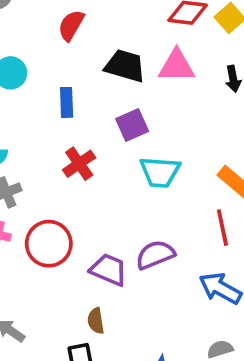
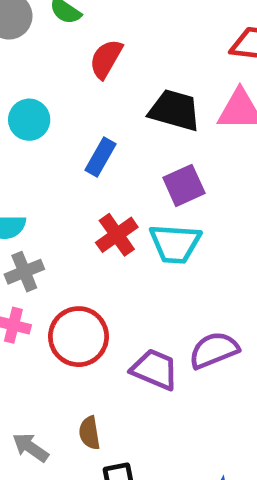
blue rectangle: (67, 102) -> (101, 157), turned 32
cyan trapezoid: (160, 172) -> (175, 244), moved
brown semicircle: (96, 321) -> (90, 433), moved

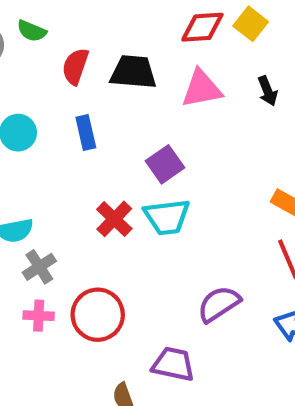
black trapezoid: (175, 110) -> (133, 72), moved
blue rectangle: (101, 157) -> (86, 132), moved, turned -32
purple trapezoid: (155, 369) -> (173, 364), moved

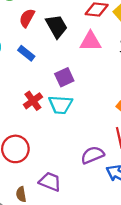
black trapezoid: (133, 72) -> (57, 26), turned 45
blue rectangle: (86, 132) -> (26, 53), turned -49
purple semicircle: (219, 304) -> (92, 155), moved

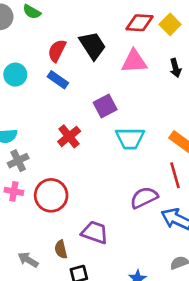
red semicircle: (27, 18) -> (57, 51), moved
cyan trapezoid: (60, 105) -> (130, 138), moved

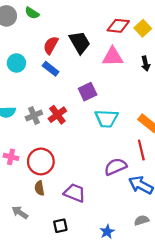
gray cross: (18, 161) -> (34, 116), moved
brown semicircle: (61, 249) -> (39, 188), moved

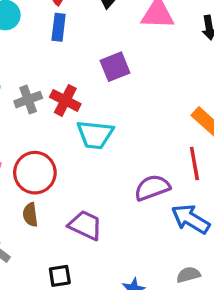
blue rectangle: (51, 69) -> (59, 27), turned 56
red cross: (57, 115) -> (65, 100), turned -30
cyan trapezoid: (106, 119) -> (95, 135), moved

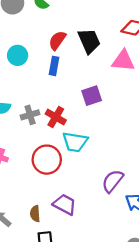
red circle: (35, 173) -> (47, 160), moved
purple semicircle: (152, 188) -> (113, 181), turned -35
brown semicircle: (30, 215) -> (35, 214), moved

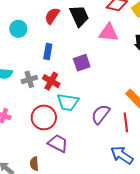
blue rectangle: (54, 66) -> (48, 51), moved
purple semicircle: (113, 181) -> (101, 114), moved
purple trapezoid: (65, 204) -> (58, 143), moved

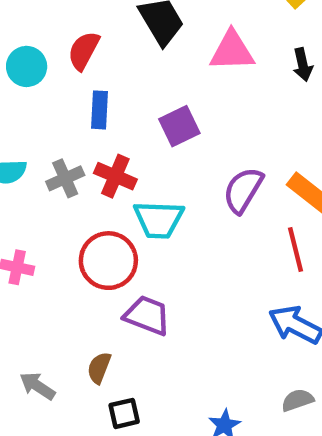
red semicircle: (52, 16) -> (84, 51), moved
purple semicircle: (101, 114) -> (243, 190), moved
brown semicircle: (34, 164) -> (99, 368), turned 32

